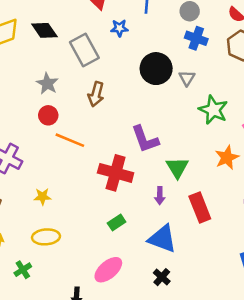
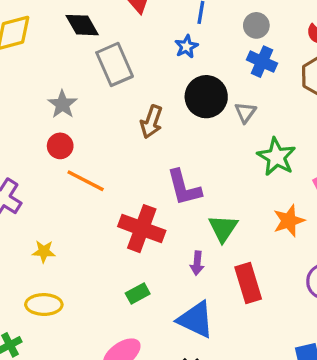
blue star: (119, 28) -> (186, 47), moved, turned -30
black diamond: (44, 30) -> (82, 25), moved
brown arrow: (96, 94) -> (151, 122), moved

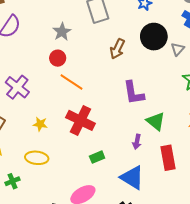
green triangle: (223, 228) -> (156, 121), turned -30
red cross: (142, 229) -> (81, 120), moved

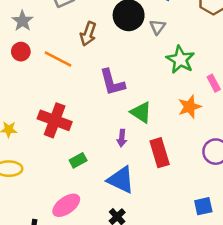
orange line: (72, 82) -> (58, 59), moved

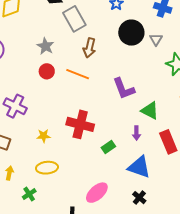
brown arrow: (88, 34) -> (89, 48), moved
green rectangle: (78, 160) -> (108, 147), moved

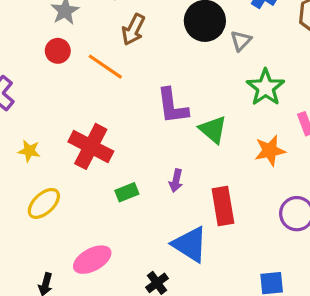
green triangle: (150, 111) -> (213, 130), moved
blue triangle: (139, 167) -> (190, 244), moved
yellow ellipse: (47, 168) -> (44, 203), moved, turned -50

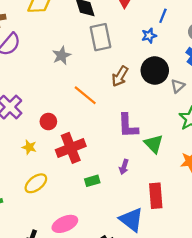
brown arrow: (133, 29) -> (120, 76), moved
red circle: (58, 51) -> (48, 122), moved
red cross: (91, 146) -> (71, 148), turned 36
purple arrow: (176, 181) -> (124, 167), moved

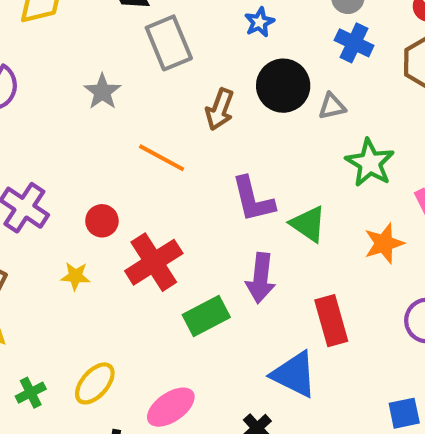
gray triangle: (178, 86) -> (332, 106), turned 40
purple arrow: (124, 167) -> (261, 278), size x1.6
green rectangle: (92, 181) -> (206, 316), size x1.5
yellow ellipse: (36, 183) -> (95, 383), moved

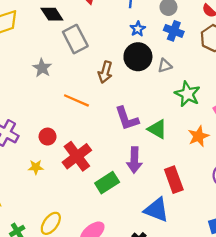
blue star: (259, 22) -> (138, 29), moved

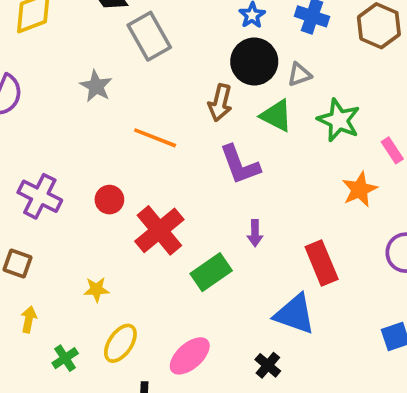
brown arrow: (105, 72) -> (220, 103), moved
green triangle: (157, 129) -> (276, 116), moved
purple arrow: (134, 160) -> (255, 233), size x0.6
yellow star: (36, 167) -> (96, 289), moved

